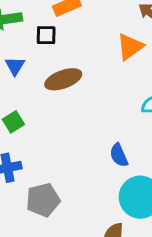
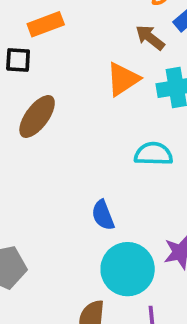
brown ellipse: (63, 79) -> (37, 116), turned -36

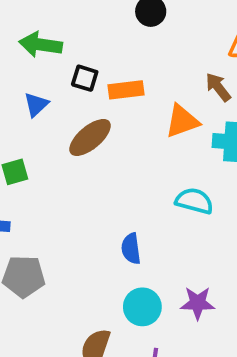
orange rectangle: (46, 24) -> (126, 90), moved
cyan circle: (128, 269) -> (142, 307), size x0.7

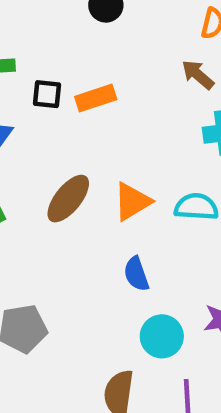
orange triangle: (182, 121) -> (132, 202), moved
brown ellipse: (90, 137) -> (68, 199), moved

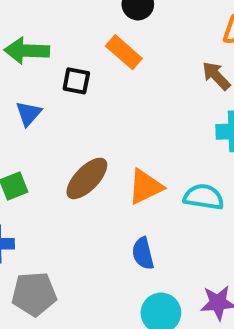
orange rectangle: (96, 98) -> (124, 52), moved, turned 54

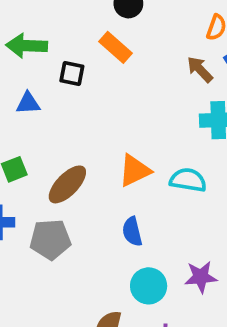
blue triangle: (29, 114) -> (28, 103), turned 45
brown ellipse: (87, 178) -> (67, 184), moved
gray pentagon: (34, 294) -> (50, 239), moved

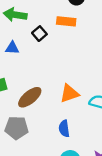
orange rectangle: (116, 47) -> (66, 21), turned -42
black square: (72, 73) -> (39, 34), turned 32

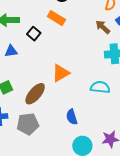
orange rectangle: (66, 21) -> (56, 18), turned 36
orange triangle: (69, 93) -> (61, 73), moved

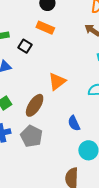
gray pentagon: (28, 124) -> (31, 136), turned -30

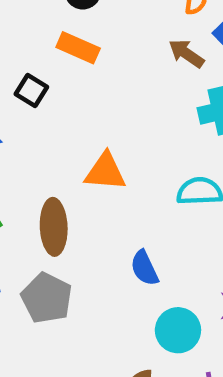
orange triangle: (57, 81) -> (105, 172), turned 42
brown ellipse: (35, 105) -> (54, 227), turned -35

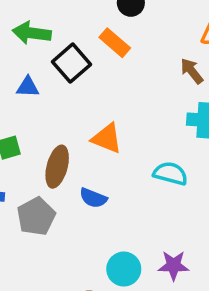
black square: (31, 90) -> (71, 63), size x1.5
blue semicircle: (144, 268) -> (93, 198), moved, turned -60

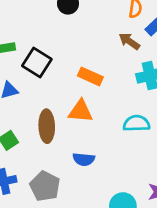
orange rectangle: (115, 43) -> (90, 76), moved
brown ellipse: (57, 167) -> (47, 126), moved

